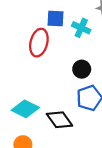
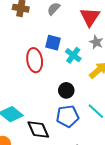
red ellipse: (39, 43) -> (35, 60), turned -35

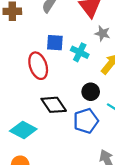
black circle: (66, 90) -> (91, 92), moved
black diamond: (38, 130) -> (54, 105), moved

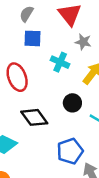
blue square: (55, 43) -> (33, 38), moved
blue pentagon: (86, 121) -> (70, 151), moved

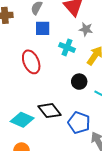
black diamond: (34, 117) -> (50, 111), moved
blue pentagon: (70, 151) -> (79, 123), turned -30

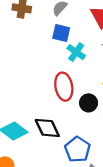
cyan cross: (67, 47) -> (76, 52), moved
red ellipse: (31, 62) -> (64, 87), moved

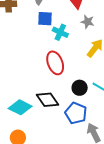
black circle: (89, 103) -> (80, 88), moved

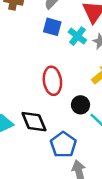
cyan cross: (60, 32) -> (77, 36), moved
black circle: (80, 88) -> (81, 105), moved

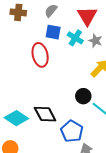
red ellipse: (52, 81) -> (40, 55), moved

